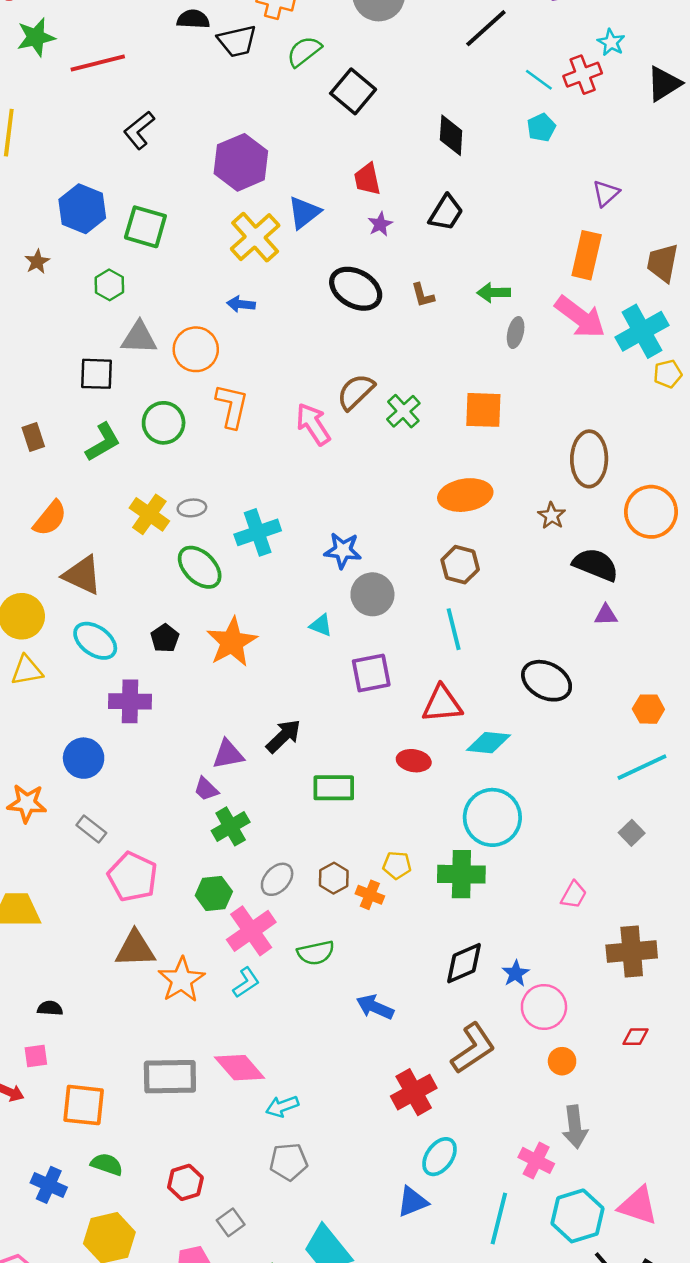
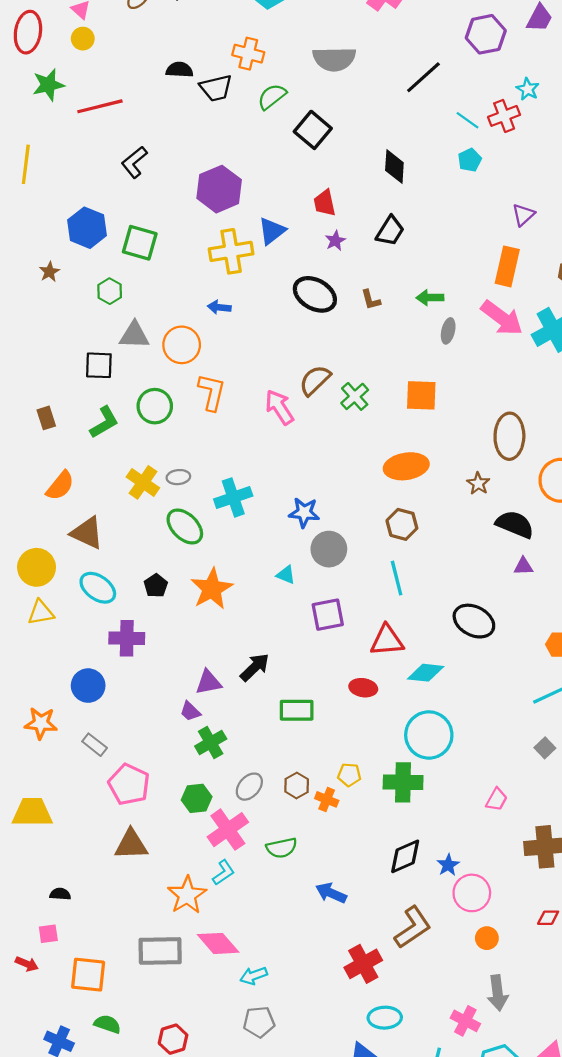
yellow cross: (255, 237) -> (231, 251), turned 33
orange star: (182, 980) -> (187, 895), moved
cyan ellipse: (440, 1157) -> (385, 1018), turned 52

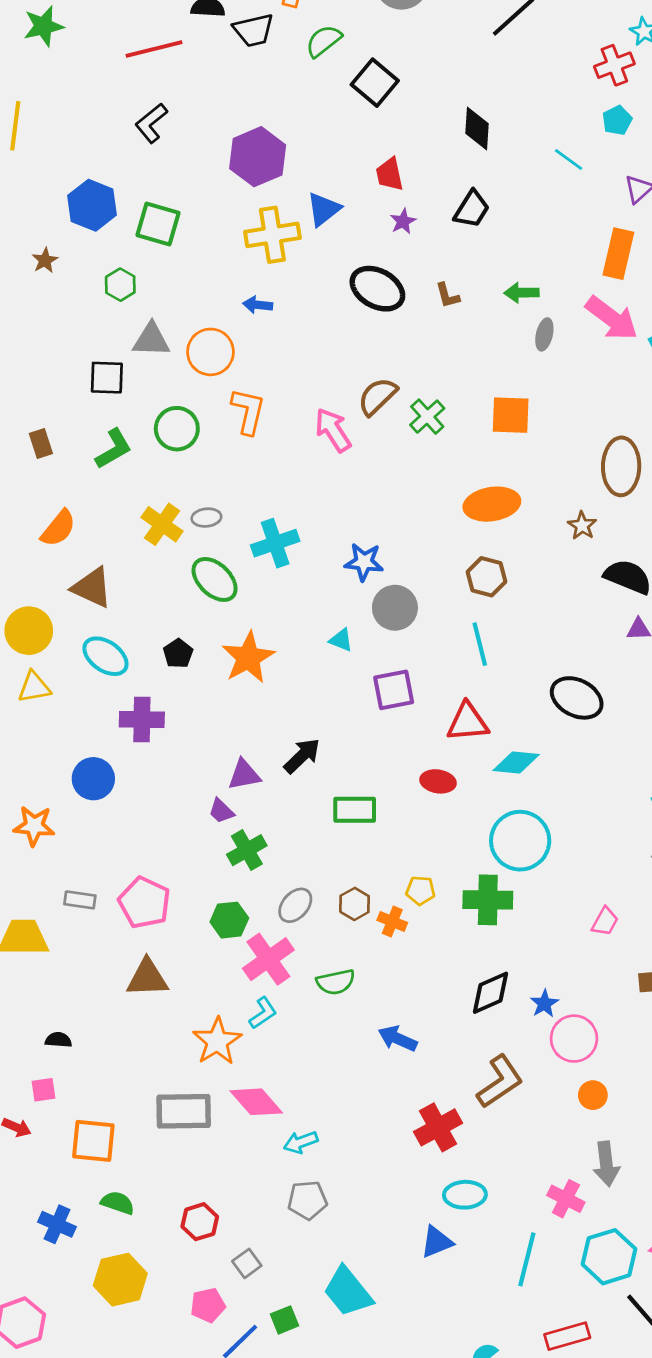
red line: (100, 106) -> (154, 49), moved
cyan line: (467, 120) -> (569, 159), moved
cyan pentagon: (470, 160) -> (617, 120), moved
gray rectangle: (95, 745) -> (80, 900), moved, turned -30

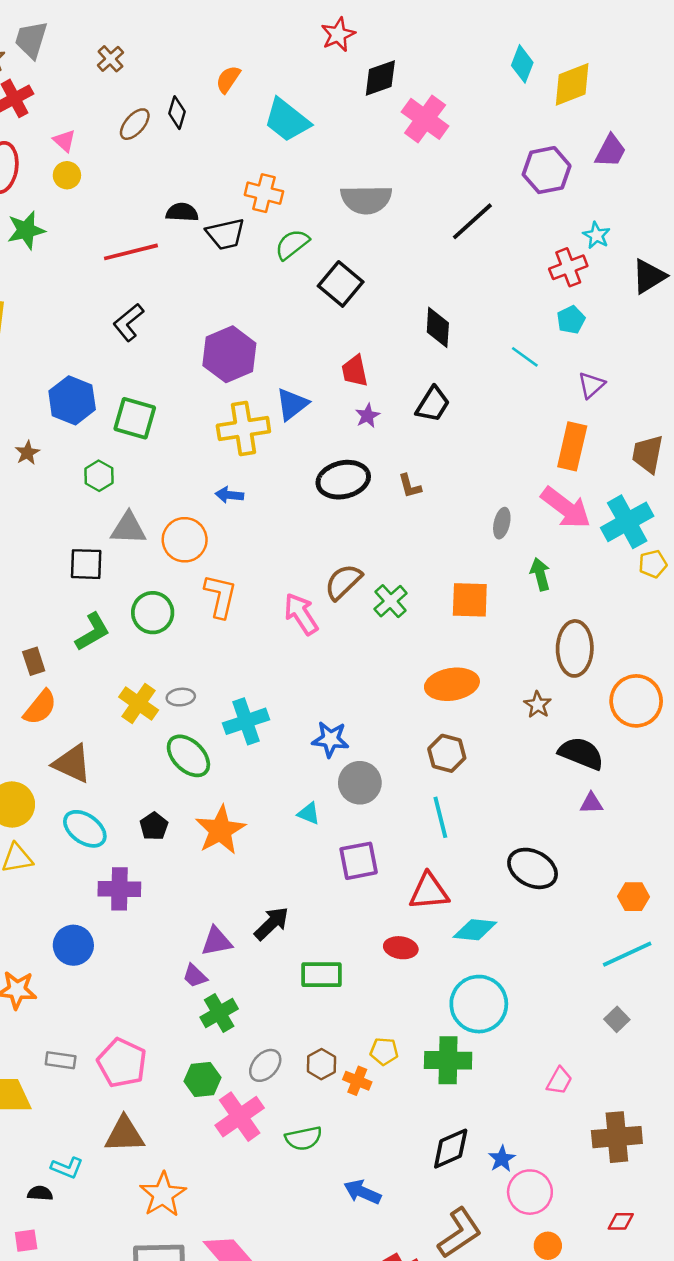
black ellipse: (377, 289) -> (343, 480), turned -42
green arrow: (521, 293) -> (540, 574), moved, turned 76
brown rectangle: (41, 443) -> (34, 661), moved
cyan L-shape: (263, 1013) -> (67, 1168), moved, turned 56
orange star: (217, 1041) -> (163, 1195), moved

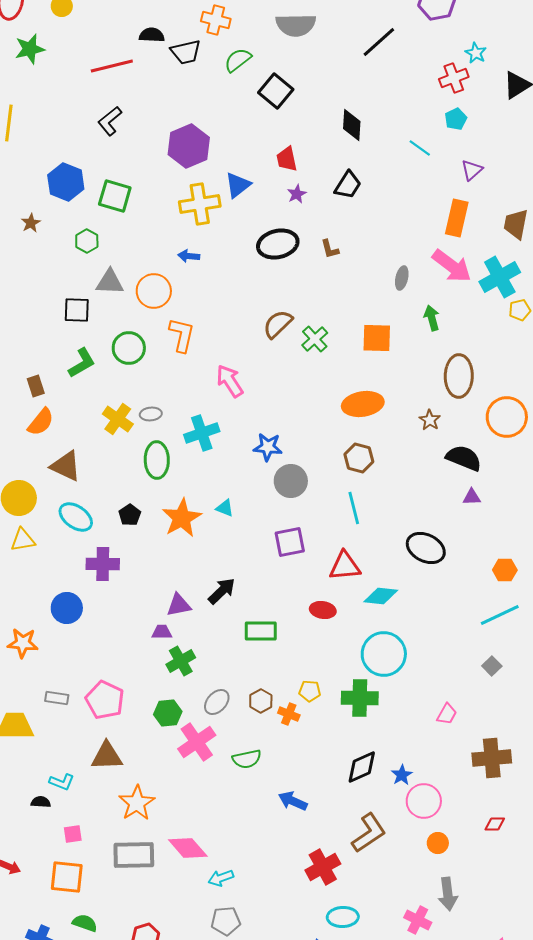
pink arrow: (301, 614) -> (230, 381), moved
green ellipse: (188, 756) -> (157, 460), turned 45
cyan triangle: (309, 813) -> (225, 508), moved
purple trapezoid: (195, 976) -> (162, 632), turned 135
pink square: (26, 1241) -> (73, 834), moved

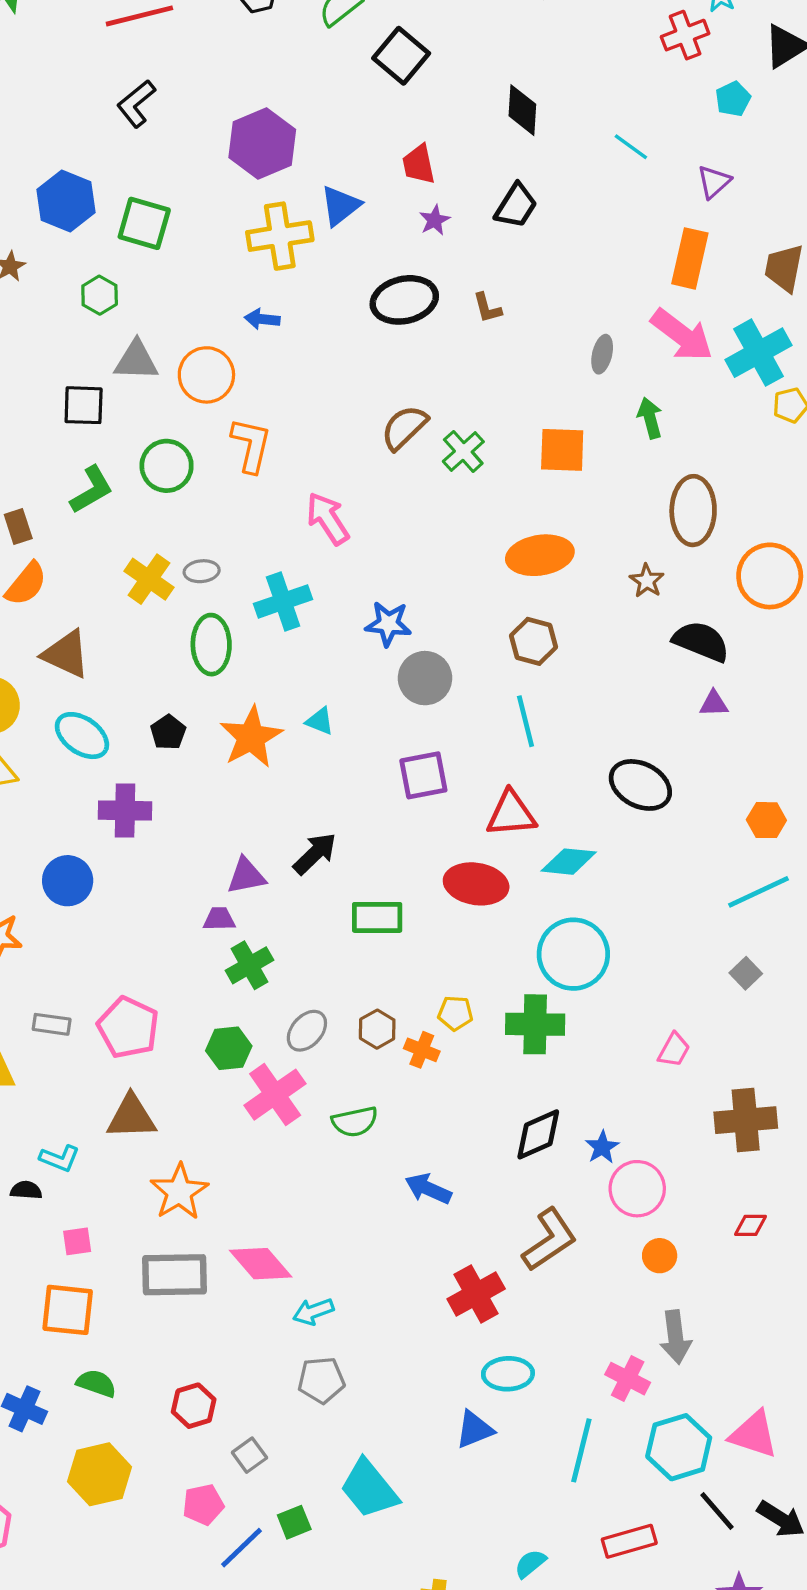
cyan pentagon: (456, 119) -> (733, 99), moved
red ellipse: (323, 610) -> (476, 884), size x1.5

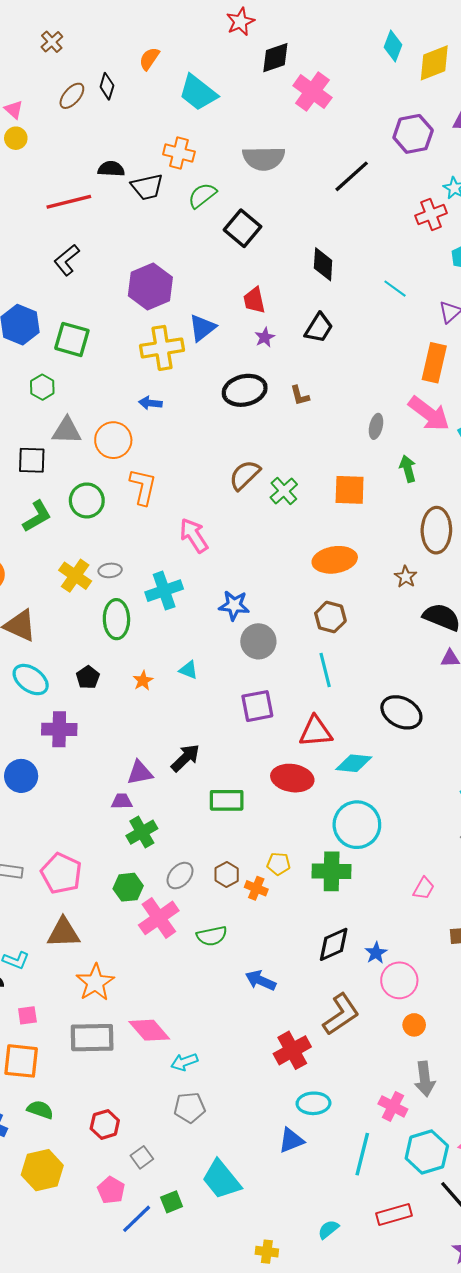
orange star: (251, 737) -> (143, 681), size x0.5
pink pentagon: (203, 1505) -> (111, 1190), turned -30

